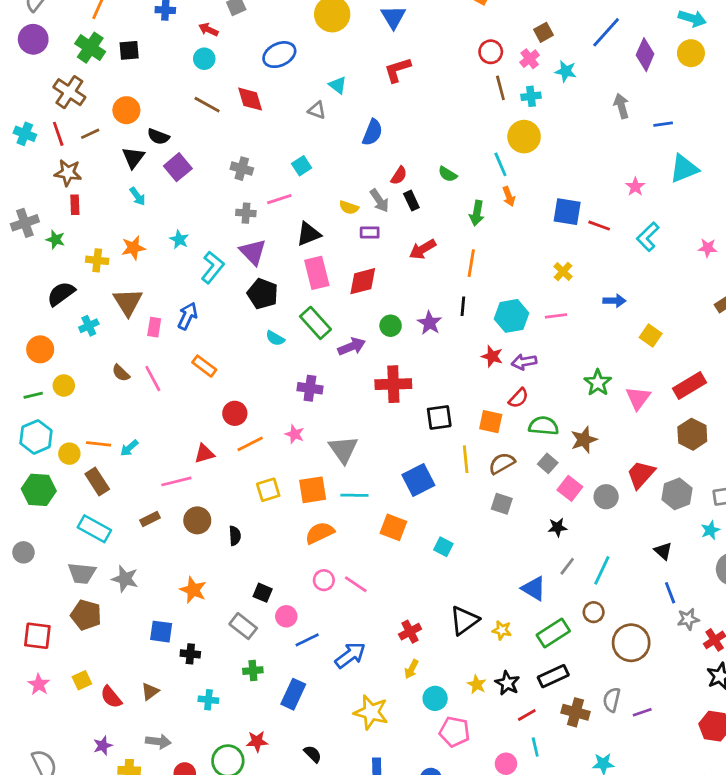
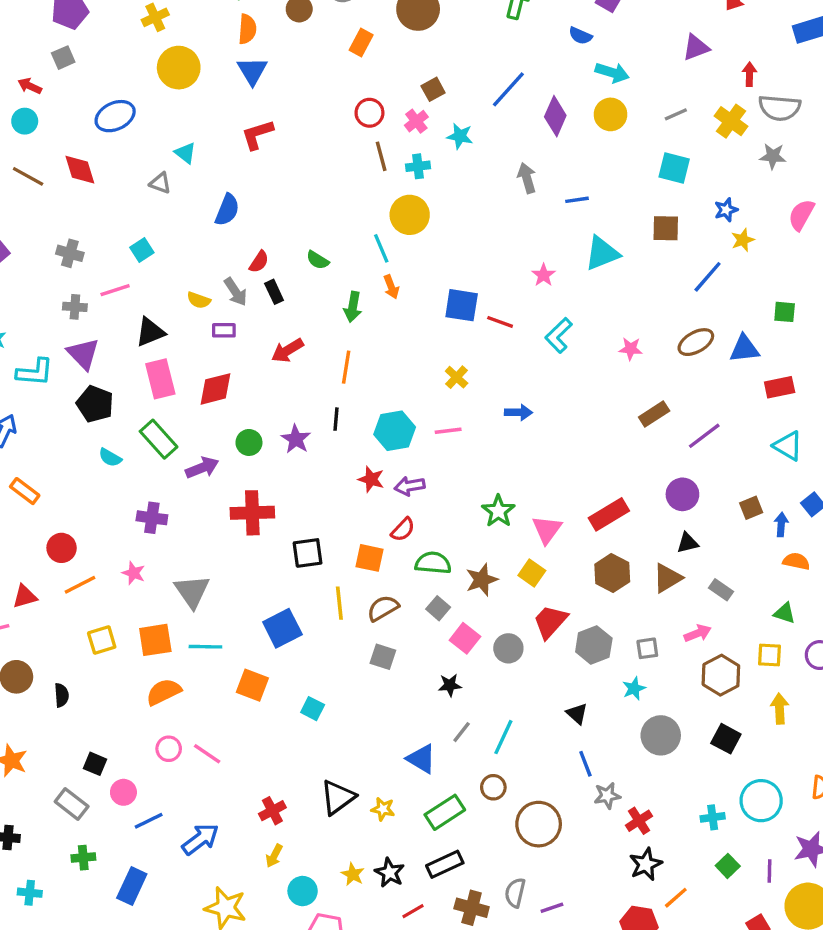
cyan L-shape: (213, 267) -> (35, 372), turned 56
yellow square: (651, 335) -> (532, 573), moved

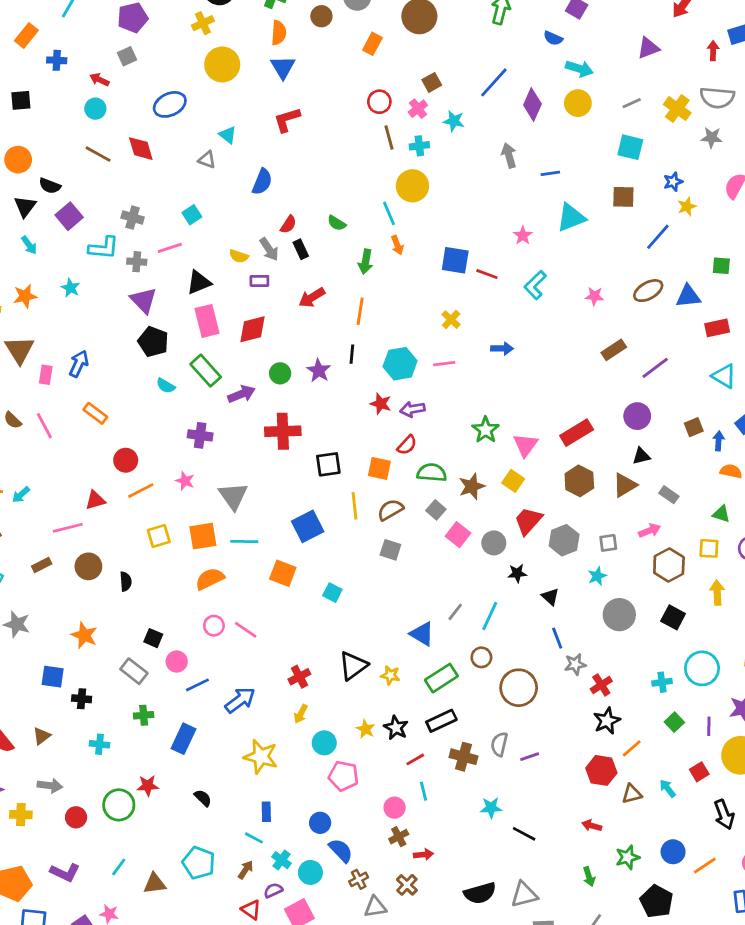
red arrow: (749, 74) -> (713, 51), moved
cyan L-shape: (35, 372) -> (104, 248), moved
black star: (450, 685) -> (517, 573), moved

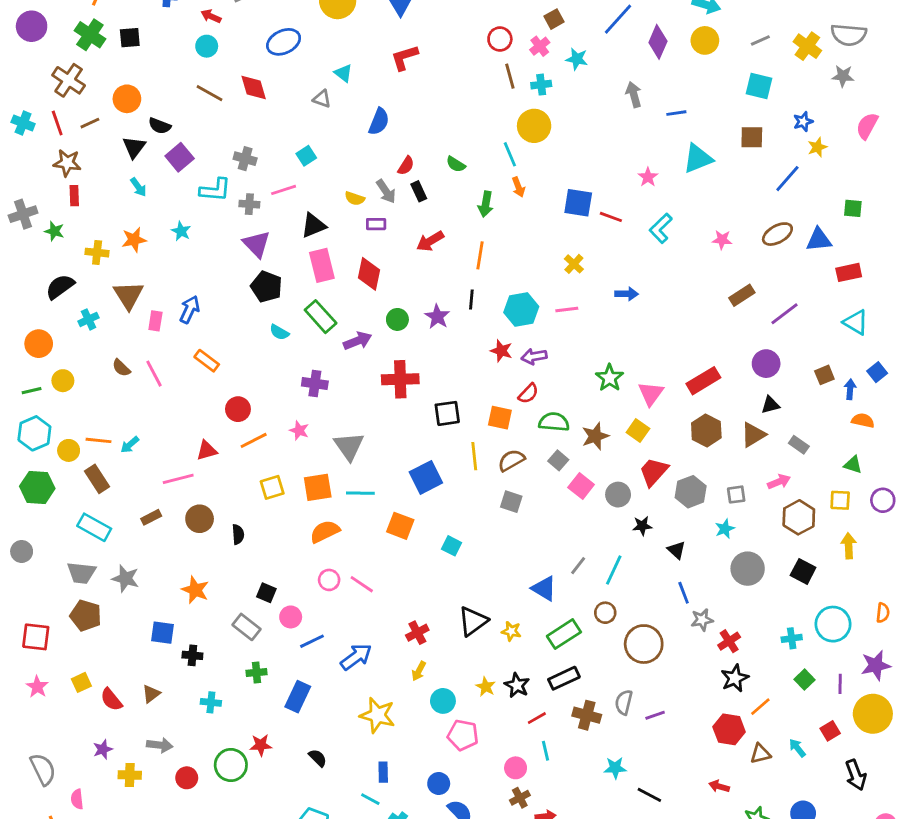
red diamond: (253, 329) -> (369, 274), turned -64

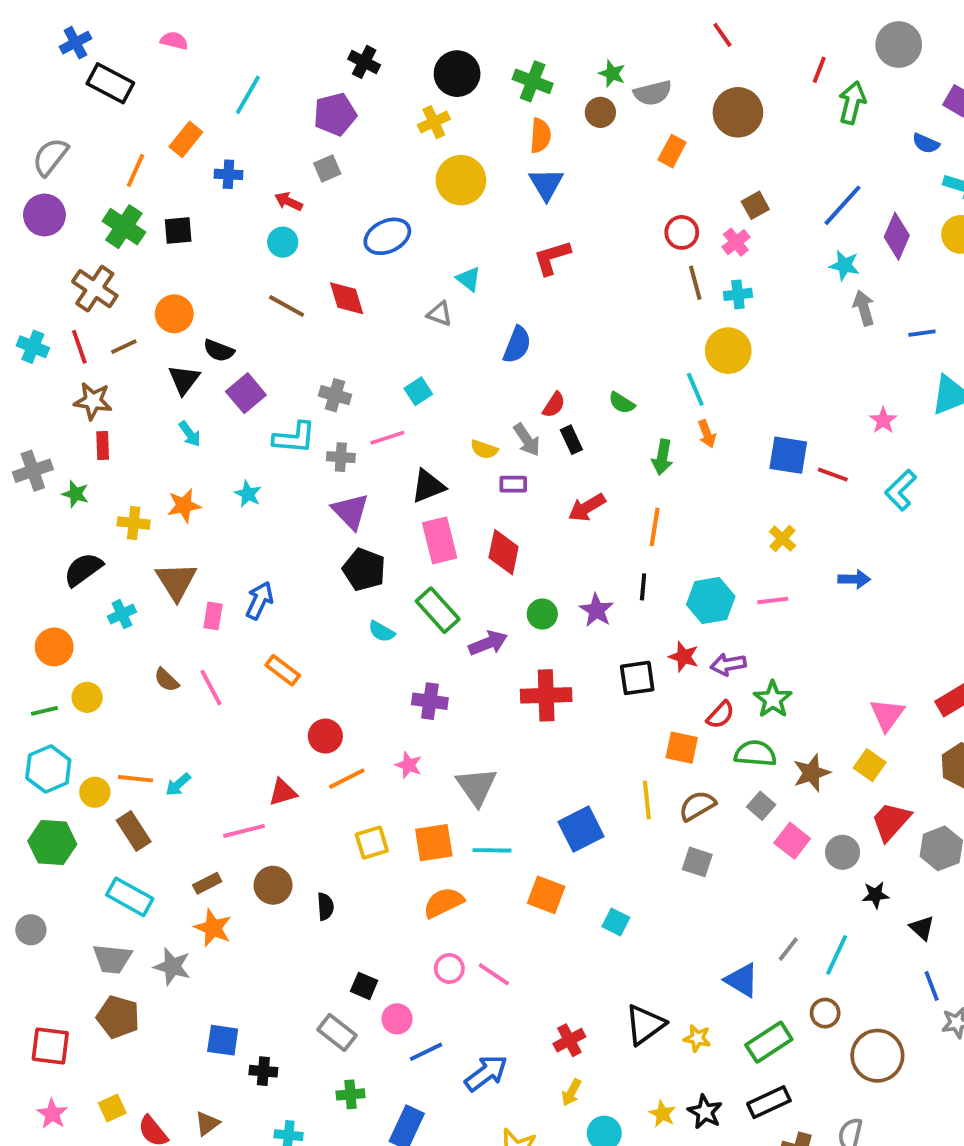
cyan star: (577, 59) -> (844, 265), moved
green star: (610, 378) -> (773, 699), moved
black square: (447, 413) -> (637, 678), moved
orange star: (195, 590) -> (213, 928), moved

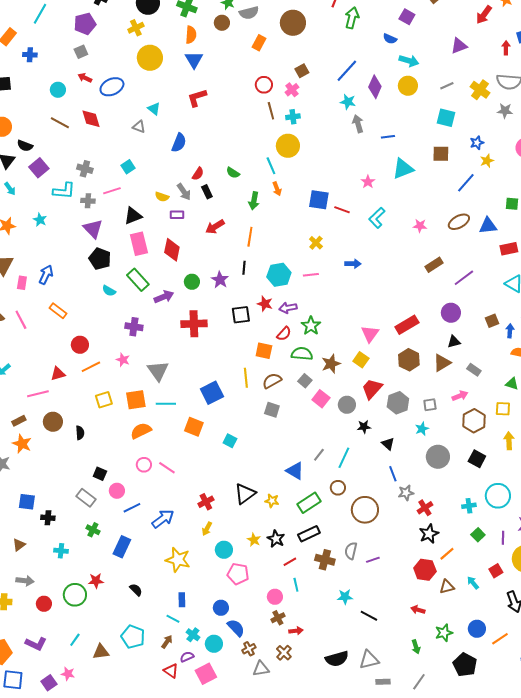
red arrow: (289, 201) -> (85, 78), moved
green cross: (351, 1094) -> (93, 530), turned 32

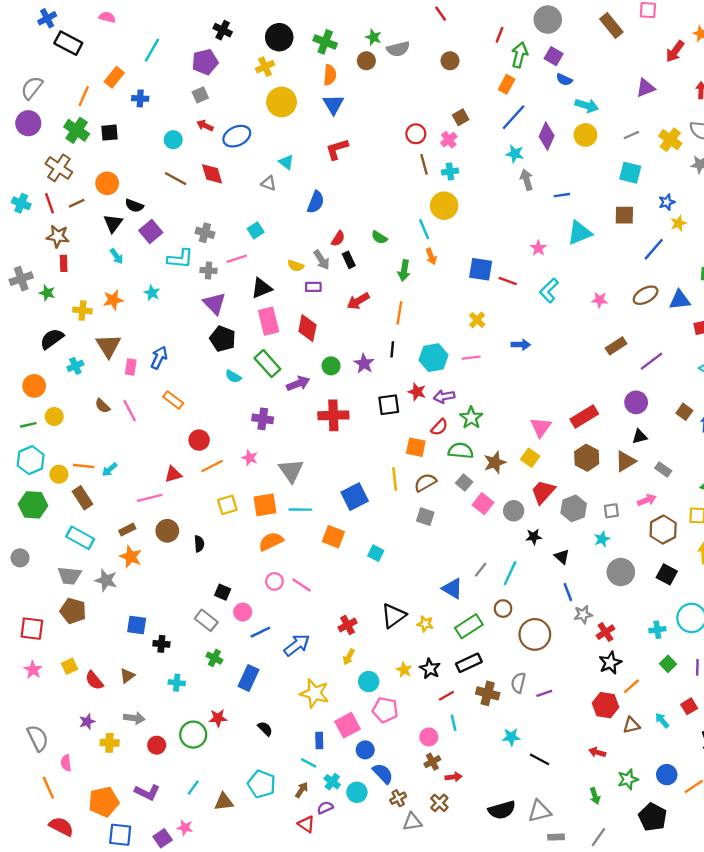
purple square: (407, 17) -> (554, 56), moved
brown circle: (293, 23) -> (450, 61), size x0.6
orange rectangle: (259, 43) -> (507, 84), moved
brown square: (492, 321) -> (684, 412), turned -32
pink square: (206, 674) -> (348, 725), moved

